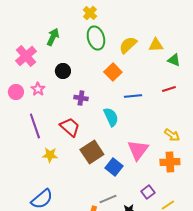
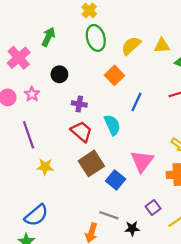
blue line: (133, 96) -> (137, 102), turned -60
red trapezoid: (70, 127) -> (81, 132), moved
gray line: (108, 199) -> (109, 215), turned 42

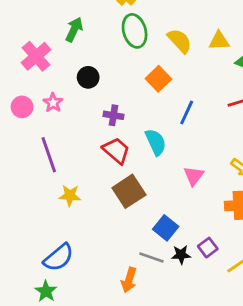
yellow semicircle: (131, 46) -> (180, 41), turned 90
pink triangle: (142, 161) -> (194, 176), moved, size x0.7
blue square: (116, 180) -> (166, 228), moved
black star: (132, 228) -> (181, 255), moved

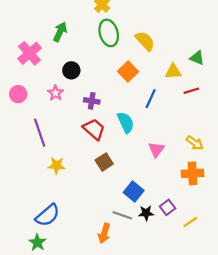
yellow triangle: (219, 41) -> (173, 71), moved
pink star: (53, 103) -> (55, 93), moved
brown square: (129, 191) -> (104, 162), size x0.7

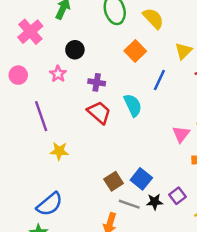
yellow triangle: (173, 71) -> (183, 51), turned -42
pink triangle: (156, 150) -> (181, 134), moved
brown square: (104, 162) -> (114, 181), moved

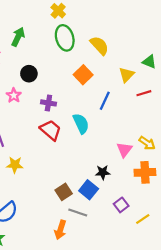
black star: (155, 202) -> (103, 172), moved

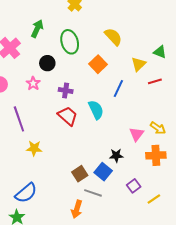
green ellipse: (65, 38) -> (70, 42), moved

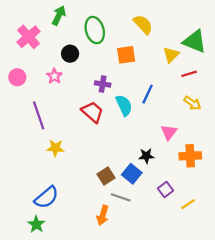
green triangle: (160, 52) -> (195, 41), size x1.6
orange square: (98, 64) -> (126, 55), turned 36
blue line: (118, 88) -> (148, 94), moved
purple cross: (66, 91) -> (103, 84), moved
yellow arrow: (158, 128) -> (192, 103), moved

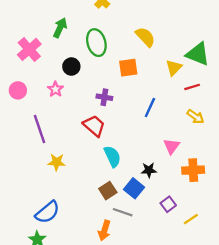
cyan semicircle: (124, 105) -> (112, 156), moved

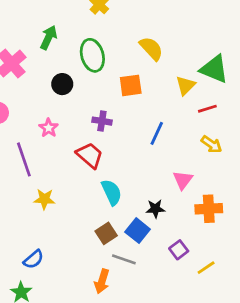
pink star: (55, 89) -> (49, 128), moved
blue semicircle: (47, 212) -> (33, 259), size x0.7

